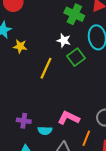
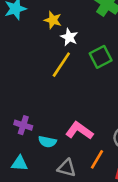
white star: (64, 40) -> (69, 37), moved
yellow star: (20, 46) -> (53, 20), moved

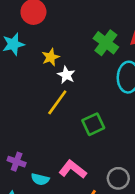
yellow star: (53, 20) -> (51, 57), turned 30
green square: (101, 57) -> (93, 124), moved

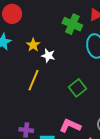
yellow line: (57, 102) -> (34, 80), moved

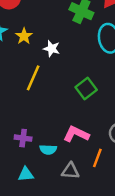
yellow star: (33, 45) -> (24, 36), moved

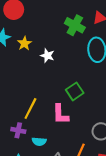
yellow line: (33, 78) -> (30, 108), moved
pink L-shape: (76, 134) -> (60, 114), moved, turned -120

